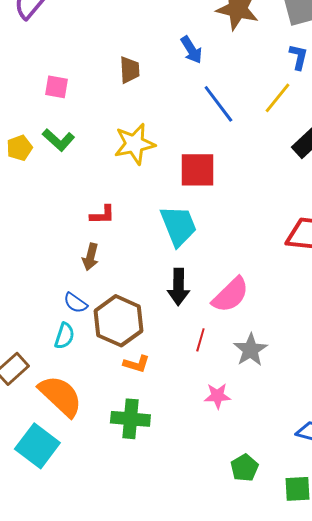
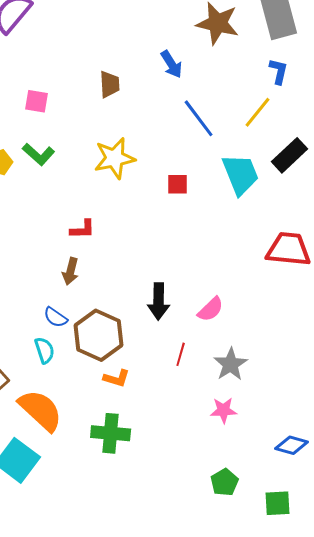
red square: (197, 170) -> (178, 184), size x0.6
cyan trapezoid: (178, 226) -> (241, 174), moved
pink semicircle: (230, 295) -> (211, 309), size x0.7
cyan semicircle: (64, 336) -> (45, 350), turned -36
pink star: (217, 396) -> (224, 410), moved

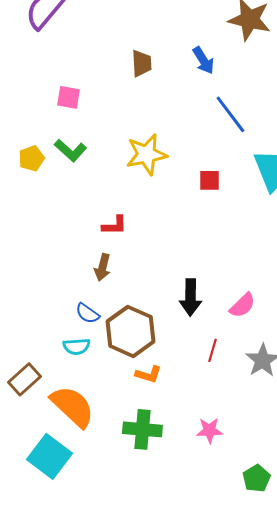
brown trapezoid: (110, 84) -> (141, 63), moved
cyan semicircle: (45, 350) -> (76, 346), turned 104
pink star: (224, 410) -> (209, 430), moved

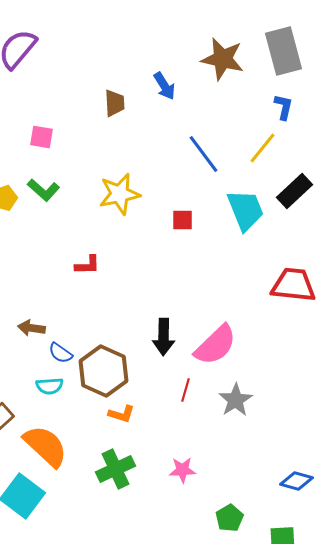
blue arrow: (203, 60) -> (164, 86), moved
brown arrow: (102, 267) -> (32, 328), moved, turned 84
pink semicircle: (242, 305) -> (216, 345), size x1.6
green cross: (142, 429) -> (116, 469), turned -30

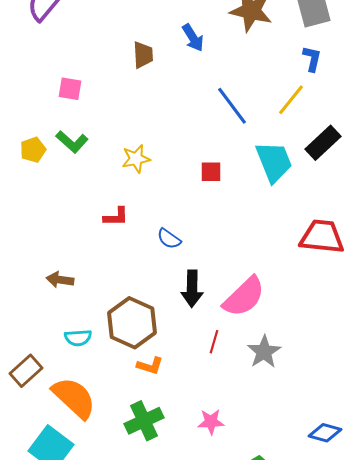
yellow star: (120, 194) -> (136, 159), moved, size x0.7
blue semicircle: (60, 353) -> (169, 239), moved

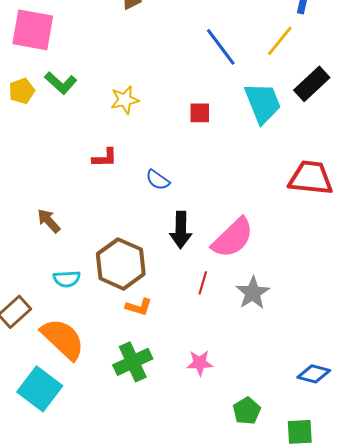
pink square: (70, 89) -> (33, 30), moved, size x1.8
brown arrow: (60, 280) -> (49, 221), turned 40

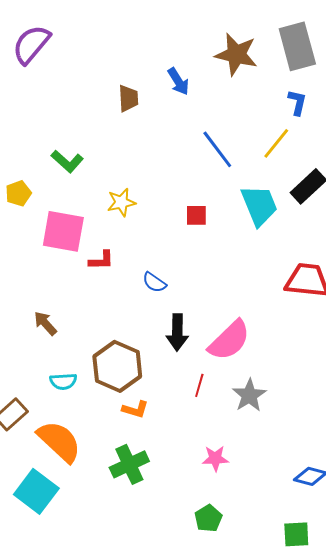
pink square: (33, 30) -> (63, 231), moved
green L-shape: (61, 83) -> (67, 161), moved
pink star: (200, 363) -> (215, 458), moved
green pentagon: (247, 411) -> (208, 518), moved

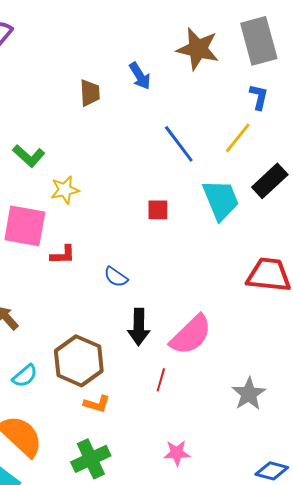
yellow star: (121, 202) -> (65, 190), moved
cyan semicircle: (63, 381) -> (25, 376), turned -36
gray star: (249, 395) -> (249, 394), moved

